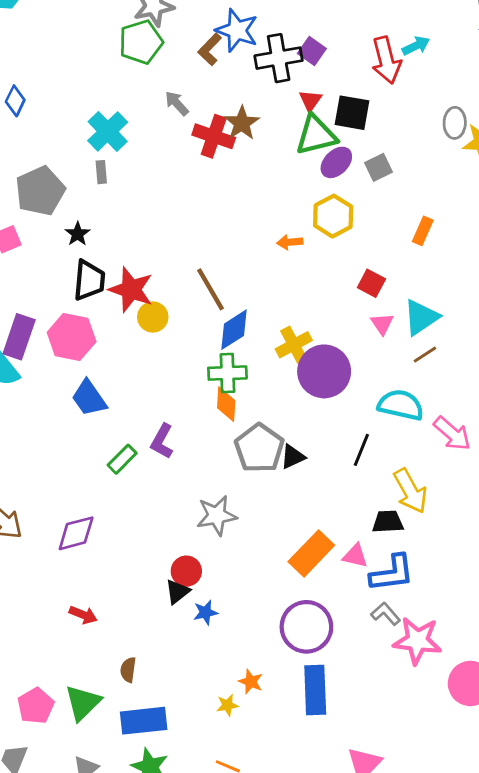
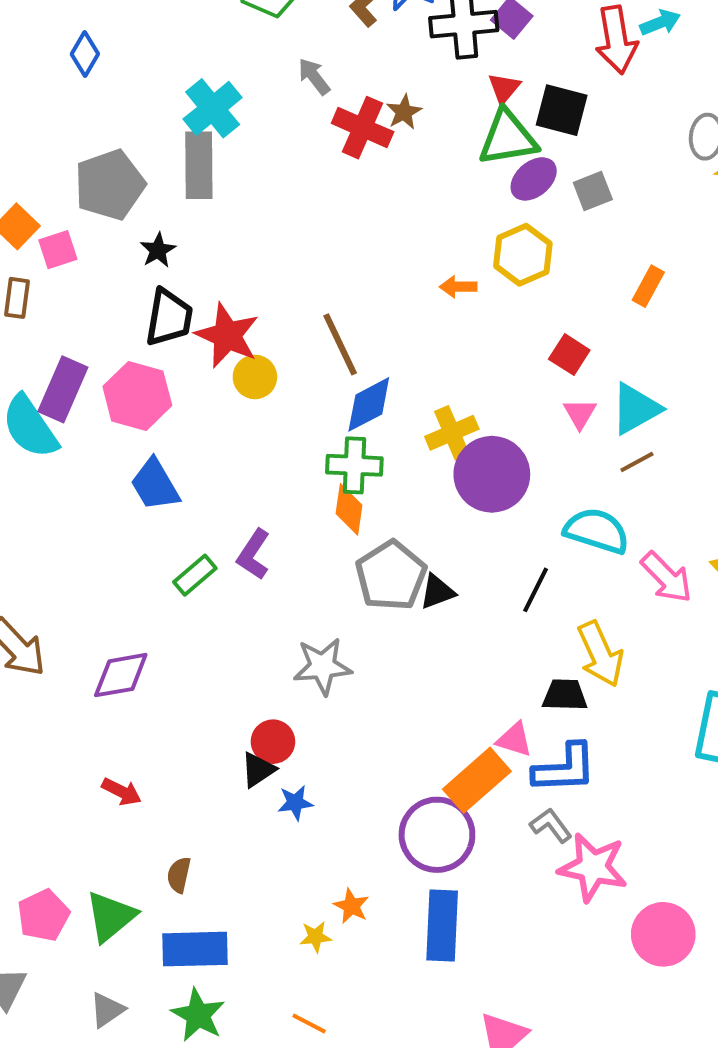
brown star: (242, 123) -> (404, 112), size x0.7
gray rectangle: (101, 172) -> (199, 165), size x2.0
orange rectangle: (311, 553) -> (477, 780), moved

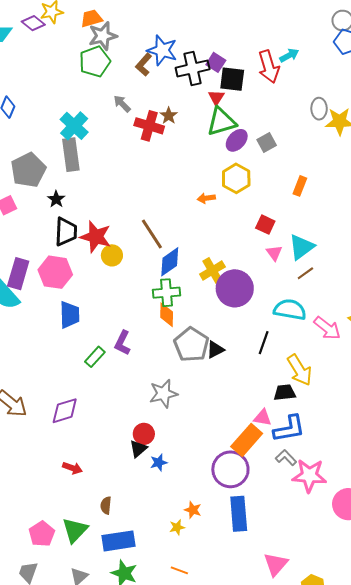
black square: (562, 110) -> (232, 79), moved
blue trapezoid: (155, 485) -> (70, 315), turned -144

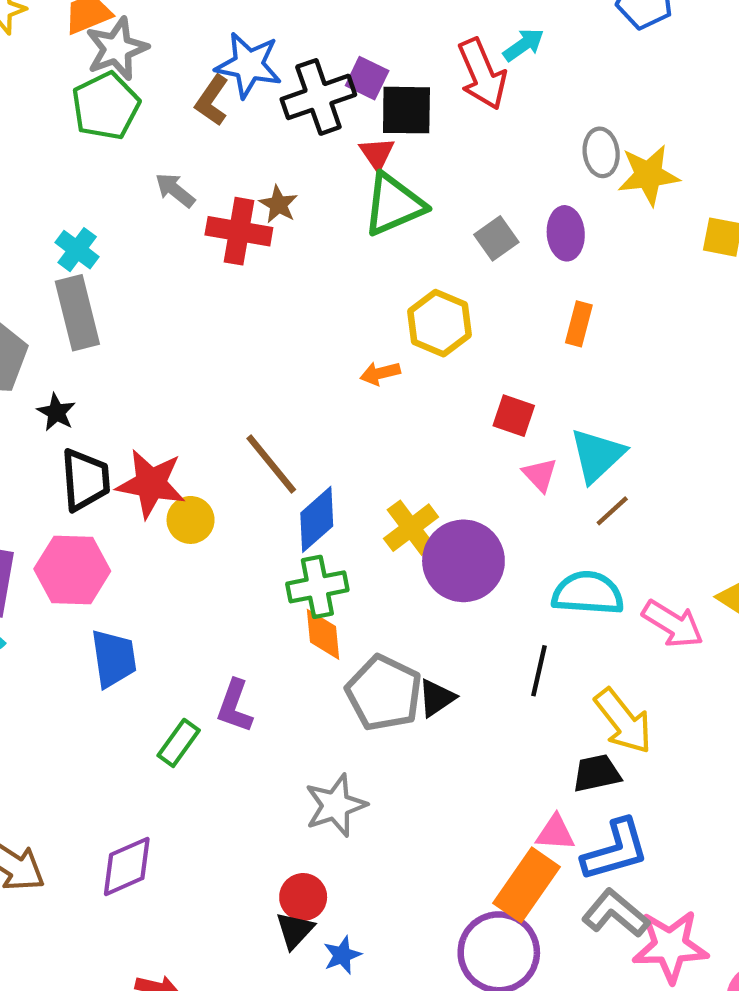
cyan cross: (74, 126) -> (77, 250), size x0.7
purple ellipse: (237, 140) -> (566, 233), moved, turned -40
gray L-shape: (286, 458) -> (616, 913), size x1.4

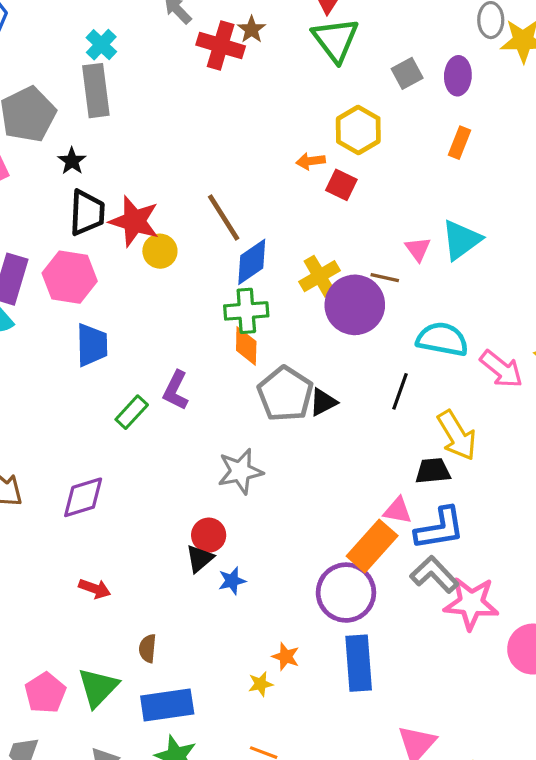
green triangle: (394, 205) -> (335, 40), turned -51
red square: (514, 416) -> (341, 185), moved
brown line: (612, 511) -> (385, 278), moved, turned 48

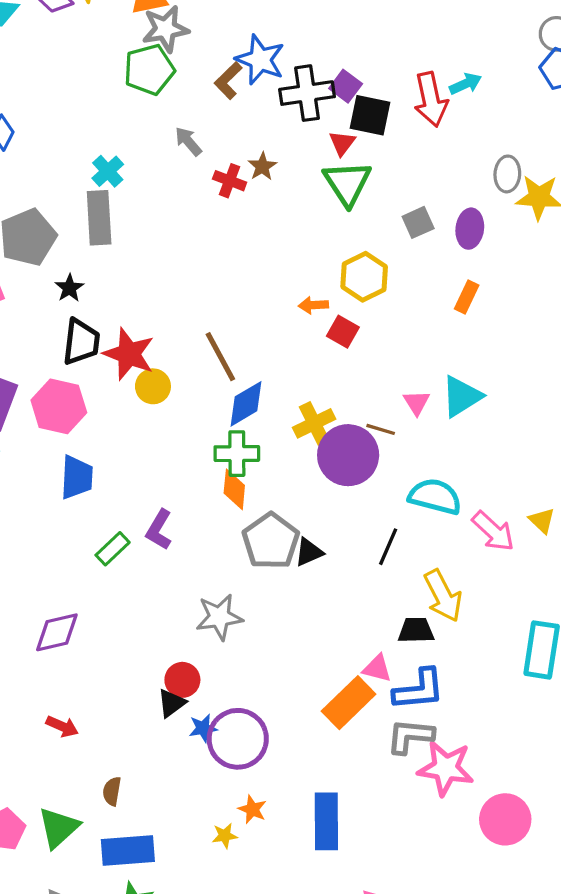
red cross: (221, 45) -> (230, 181), size x0.7
gray L-shape: (434, 574) -> (410, 736), turned -45
purple circle: (346, 593) -> (238, 739), moved

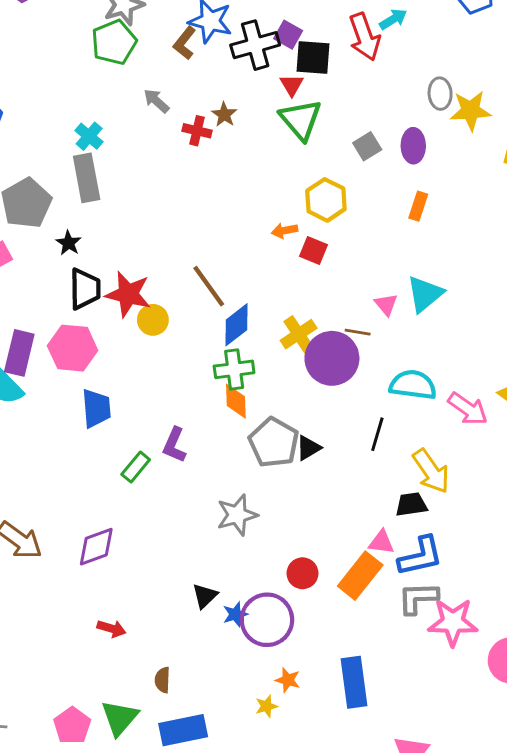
red circle: (182, 680) -> (302, 573), moved

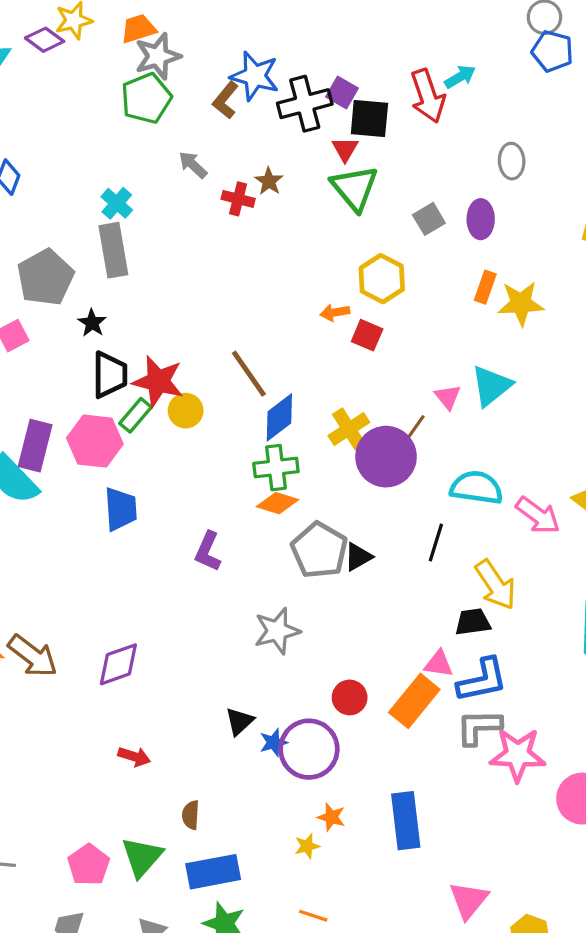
yellow star: (471, 111) -> (521, 303), moved
brown line: (358, 332) -> (415, 428), turned -65
orange diamond: (236, 401) -> (277, 503), turned -72
green rectangle: (136, 467) -> (135, 415), moved

